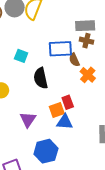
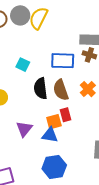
brown semicircle: (74, 60) -> (61, 90), moved, size x1.5
blue triangle: (65, 122) -> (50, 135), moved
blue hexagon: (46, 151) -> (54, 167), moved

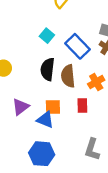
blue rectangle: (63, 61) -> (77, 46), turned 30
cyan square: (23, 65) -> (47, 36), moved
red rectangle: (66, 115) -> (82, 106), moved

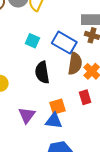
brown semicircle: (68, 76) -> (75, 64), moved, turned -150

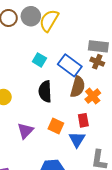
orange square: (58, 107) -> (56, 126), turned 35
blue triangle: (54, 121) -> (77, 139), moved, turned 48

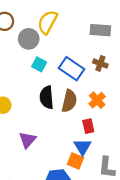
gray circle: (31, 16) -> (29, 39), moved
gray rectangle: (98, 46) -> (100, 30), moved
brown semicircle: (78, 87) -> (69, 101), moved
orange square: (56, 126) -> (75, 161), moved

